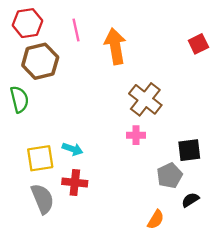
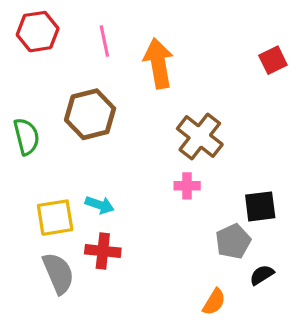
brown hexagon: (40, 61) -> (90, 114), moved

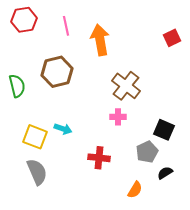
black square: (260, 206) -> (164, 130), turned 30
yellow square: (55, 218) -> (35, 137), turned 30
red cross: (103, 251) -> (99, 158), moved

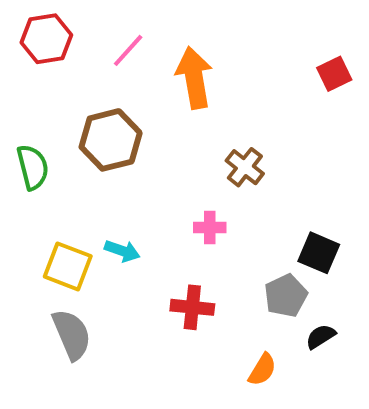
pink line: (66, 26) -> (128, 50), turned 54
brown cross: (126, 86) -> (245, 167), size x0.7
pink cross: (118, 117) -> (210, 227), moved

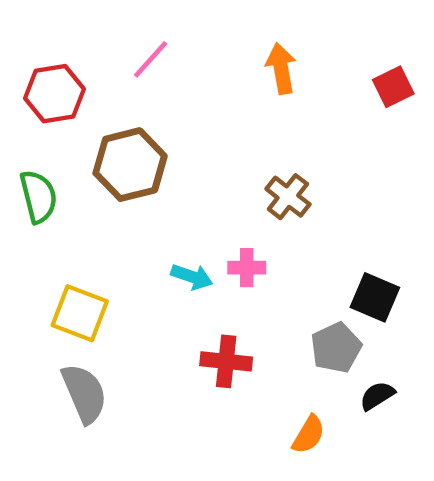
red hexagon: (46, 39) -> (55, 94), moved
orange arrow: (194, 78) -> (281, 68), moved, size x0.7
cyan arrow: (122, 251) -> (192, 277), moved

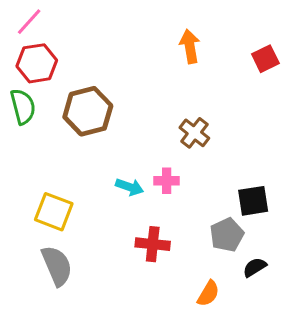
pink line: (151, 59) -> (29, 22), moved
green semicircle: (38, 197) -> (23, 107), moved
black square: (375, 297) -> (253, 201), turned -32

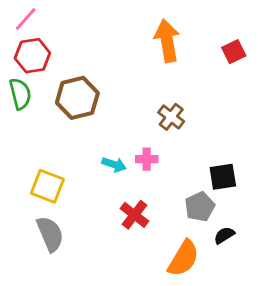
orange arrow: (190, 46) -> (167, 41), size x1.4
red cross: (153, 244) -> (134, 215), turned 32
orange semicircle: (208, 294) -> (183, 258), size x1.6

